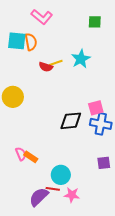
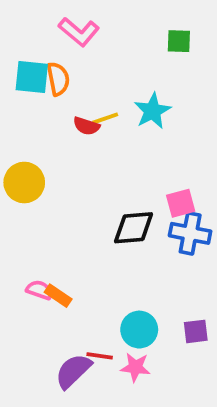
pink semicircle: (21, 154) -> (39, 290), turned -48
purple square: (104, 163) -> (196, 331), moved
cyan circle: (61, 175) -> (139, 330), moved

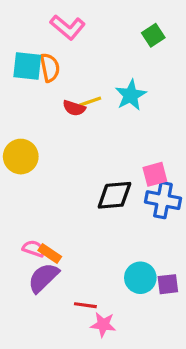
green square: (179, 41) -> (153, 35), turned -35
cyan circle: (139, 330) -> (140, 278), moved
pink star: (135, 367) -> (103, 325), moved
purple semicircle: (73, 371) -> (43, 278), moved

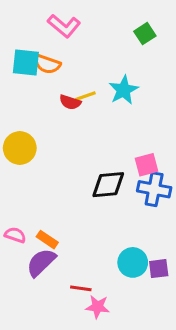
orange semicircle: (50, 68) -> (47, 64), turned 120
pink semicircle: (34, 249) -> (15, 235), moved

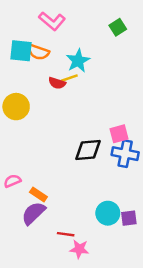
cyan star: (124, 90) -> (78, 61), moved
yellow circle: (20, 148) -> (16, 107), moved
pink semicircle: (15, 235) -> (12, 181), moved, turned -42

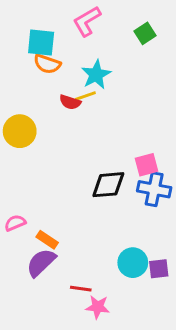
pink L-shape: (52, 21) -> (87, 21), moved, turned 110
cyan square: (21, 51) -> (41, 43), moved

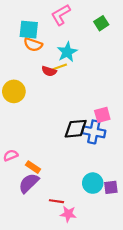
blue cross: (154, 189) -> (94, 132), moved

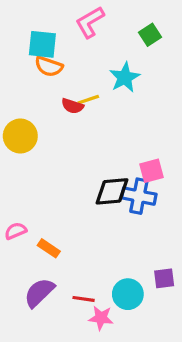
cyan star: (67, 52) -> (125, 77), moved
purple semicircle: (29, 183) -> (39, 293), moved
cyan circle: (93, 183) -> (128, 294), moved

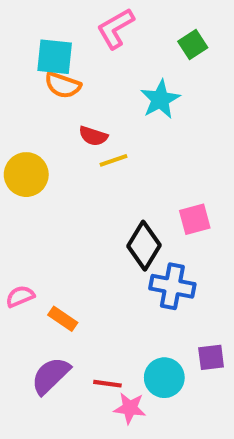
yellow line: (88, 100) -> (114, 160), moved
black diamond: (112, 191) -> (144, 246), turned -54
blue cross: (139, 196) -> (172, 286), moved

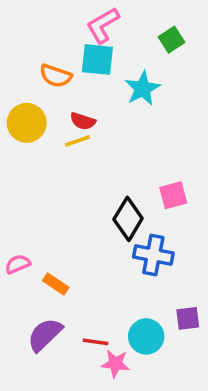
cyan square: (55, 57) -> (97, 60), moved
yellow line: (114, 160) -> (77, 141), moved
yellow circle: (26, 175) -> (27, 123), moved

